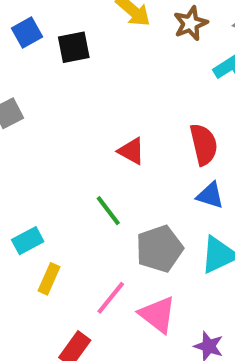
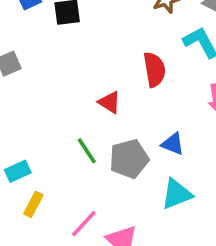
red semicircle: (204, 144) -> (154, 70), moved
gray pentagon: (159, 249) -> (129, 159), moved

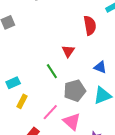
red triangle: (109, 102) -> (68, 51), moved, turned 32
gray pentagon: (129, 159) -> (75, 91), moved

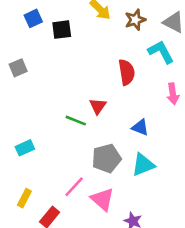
green line: (52, 71) -> (76, 121), moved, turned -35
yellow rectangle: (22, 101) -> (24, 198), moved

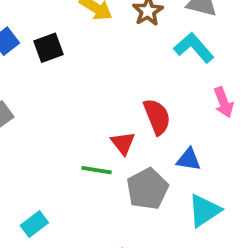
red semicircle: (127, 72) -> (157, 117), moved
gray pentagon: (106, 158) -> (147, 189), moved

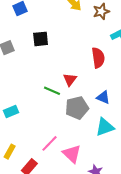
black square: (49, 48) -> (41, 39), moved
red semicircle: (157, 117) -> (98, 58), moved

